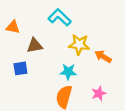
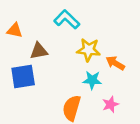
blue square: (20, 68) -> (23, 76), size x1.5
cyan star: (68, 72) -> (92, 80), moved

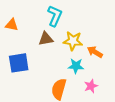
cyan L-shape: (67, 19) -> (55, 16), turned 70
brown triangle: (39, 51) -> (46, 39), moved

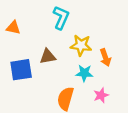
brown triangle: (46, 39) -> (48, 56), moved
orange arrow: (95, 52) -> (105, 58), turned -140

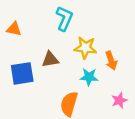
pink star: (101, 95) -> (119, 100), moved

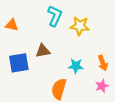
yellow star: (85, 48) -> (80, 26), moved
orange arrow: (111, 61) -> (103, 63), moved

